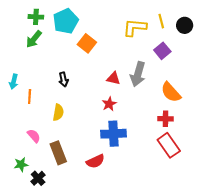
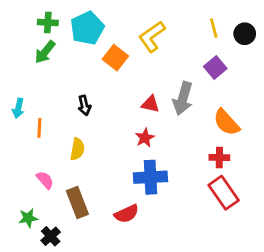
yellow L-shape: (135, 27) -> (152, 37), moved, turned -40

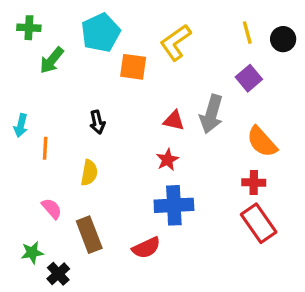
green cross: (48, 22) -> (29, 28), moved
orange square: (115, 58) -> (133, 67), turned -30

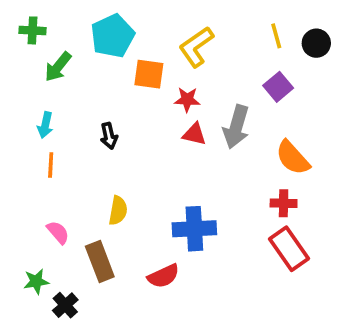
cyan arrow: (21, 125) -> (45, 125), moved
red star: (167, 160) -> (187, 100), moved, turned 30
yellow semicircle: (89, 173) -> (118, 211), moved

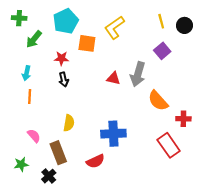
red star: (187, 100) -> (61, 58), moved
orange semicircle: (293, 158) -> (158, 101), moved
red cross: (284, 203) -> (183, 119), moved
black cross: (65, 305) -> (49, 176), moved

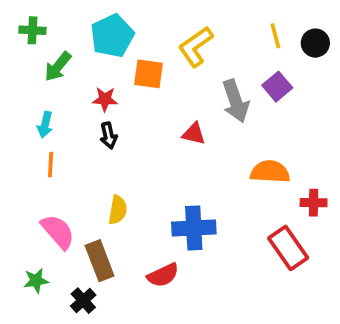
gray arrow: (138, 74) -> (236, 101), moved, turned -35
orange semicircle: (158, 101) -> (270, 172), turned 135
pink semicircle: (34, 136) -> (58, 232), size x1.5

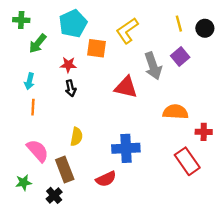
red triangle: (194, 134) -> (126, 87), size x1.5

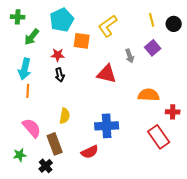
gray arrow: (153, 66) -> (130, 56), size x0.6
cyan arrow: (29, 81) -> (25, 69), size x1.5

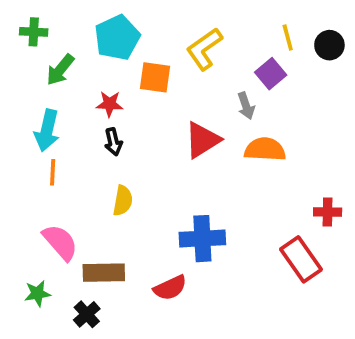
purple square: (153, 48) -> (271, 74), moved
red triangle: (107, 74) -> (202, 140), turned -45
orange semicircle: (149, 95) -> (265, 149), moved
yellow semicircle: (65, 116) -> (123, 201), moved
brown rectangle: (55, 144) -> (104, 273), turned -70

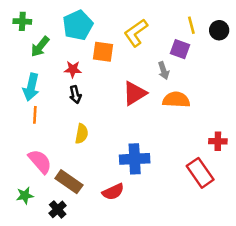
purple square: (271, 74) -> (180, 49), turned -30
brown rectangle: (104, 273) -> (69, 182), turned 36

